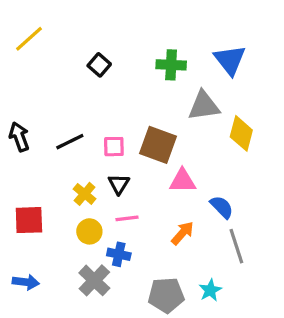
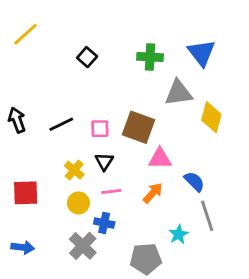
orange arrow: (182, 233) -> (153, 193), moved
cyan star: (210, 290) -> (179, 234), moved

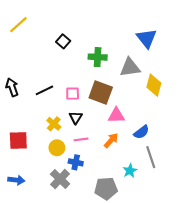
green cross: (150, 57) -> (98, 57), moved
blue semicircle: (194, 182) -> (141, 132), turned 98

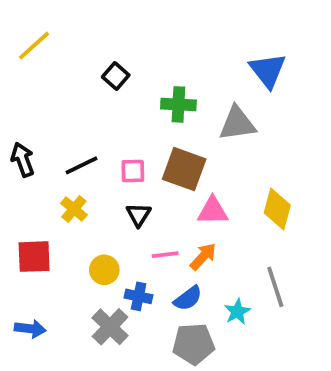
yellow diamond: (154, 85) -> (277, 209), moved
yellow cross: (54, 124) -> (74, 209), moved
blue semicircle: (141, 132) -> (188, 298), moved
pink line: (81, 139) -> (165, 255), moved

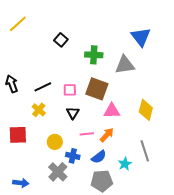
blue arrow: (30, 329) -> (21, 183), moved

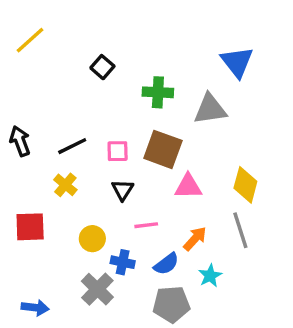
orange arrow: (107, 135) -> (195, 239), moved
gray line: (145, 151) -> (240, 230), moved

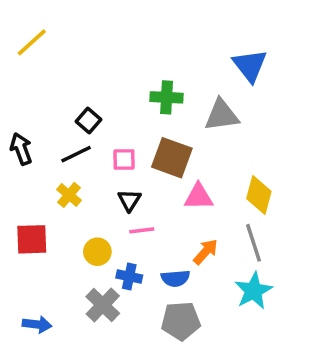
black square: (102, 67) -> (89, 120), moved
pink line: (146, 225) -> (142, 230), moved
blue semicircle: (166, 264) -> (175, 278), turned 32
cyan star: (210, 276) -> (253, 291), moved, size x1.5

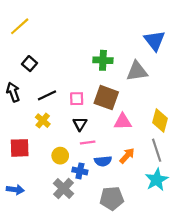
black square: (89, 120) -> (30, 64), moved
blue semicircle: (175, 278) -> (103, 161), moved
blue arrow: (37, 324) -> (15, 190), moved

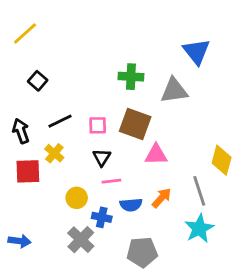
black arrow: (13, 92) -> (21, 131), moved
yellow diamond: (160, 121) -> (222, 160), moved
red square: (20, 148) -> (28, 171), moved

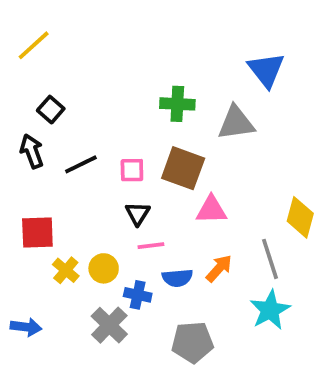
black arrow: (21, 131) -> (32, 151), moved
yellow cross: (54, 153) -> (66, 270), moved

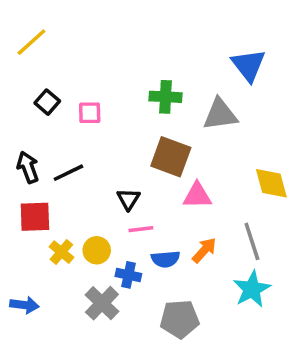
black arrow: (32, 151) -> (28, 167), moved
black line: (81, 164) -> (68, 173), moved
pink square: (132, 170) -> (90, 113), moved
yellow diamond: (300, 217) -> (271, 183), moved, turned -30

